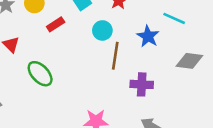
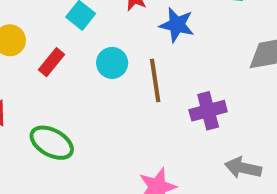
cyan circle: (102, 30) -> (112, 63), moved
blue star: (148, 36) -> (177, 25), moved

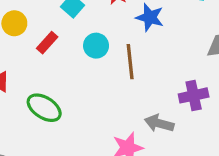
purple cross: (208, 111) -> (194, 95), moved
gray arrow: (243, 168) -> (159, 123), moved

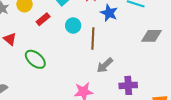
purple cross: (194, 95) -> (128, 85), moved
gray arrow: (159, 123) -> (105, 65), moved, turned -66

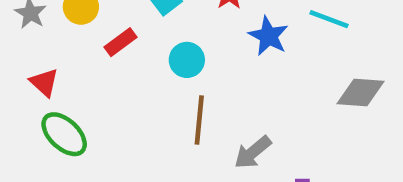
brown line: (93, 38) -> (199, 120), moved
green ellipse: (35, 59) -> (64, 134), moved

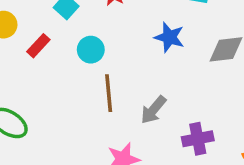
blue star: (268, 36) -> (169, 37), moved

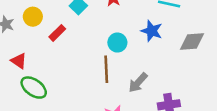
cyan circle: (91, 50) -> (117, 43), moved

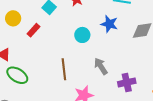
brown line: (106, 69) -> (64, 69), moved
gray arrow: (138, 83) -> (101, 66), turned 108

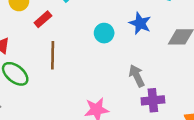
gray arrow: (101, 66) -> (137, 76), moved
brown line: (64, 69) -> (53, 55), moved

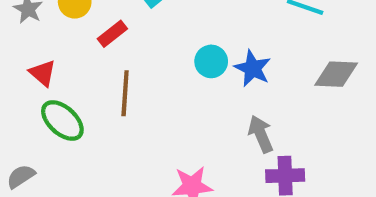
blue star: (140, 23) -> (253, 68), moved

